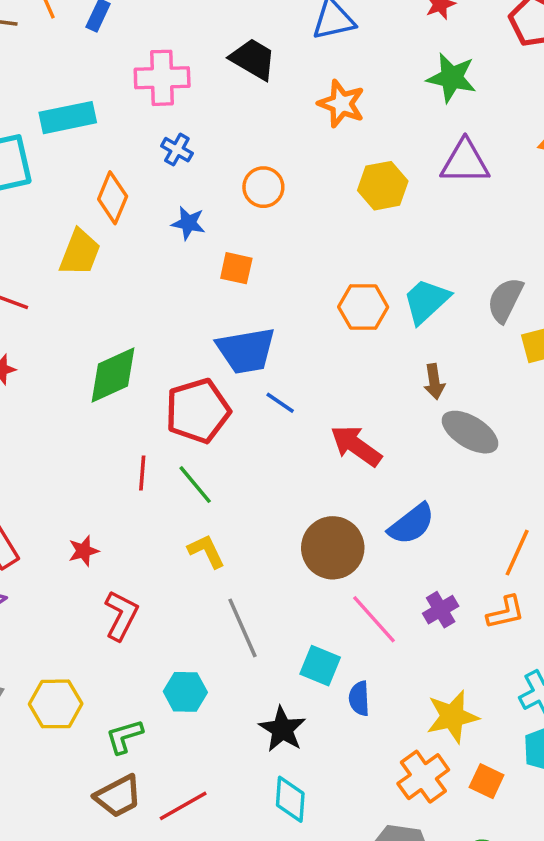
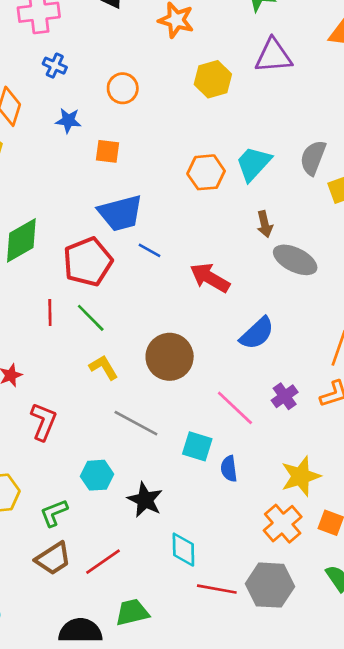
brown circle: (333, 548) -> (170, 357), moved
gray line: (242, 628) -> (136, 423), turned -33
black star: (282, 729) -> (145, 500), moved

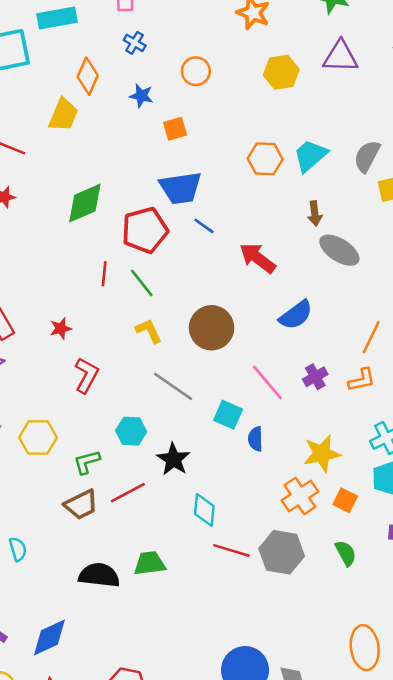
orange square: (108, 151) -> (175, 129), turned -30
red line: (103, 562) -> (128, 493), moved

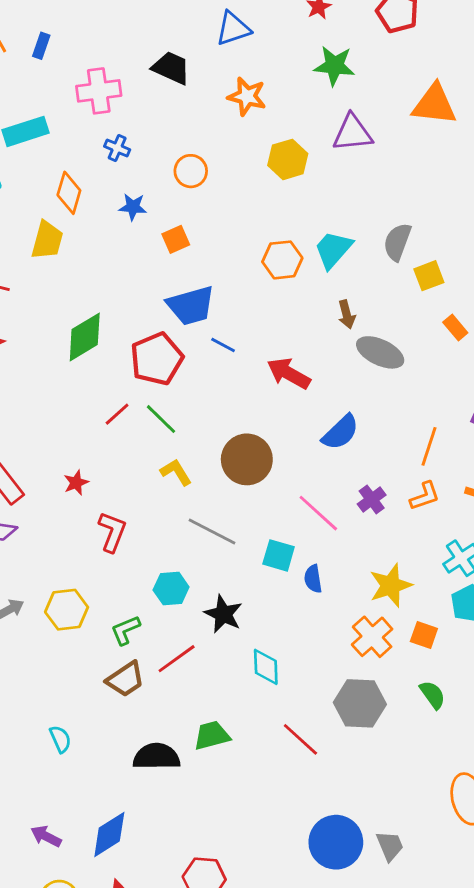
red line: (104, 274) -> (117, 414), turned 50
red line: (231, 550) -> (300, 739), moved, turned 33

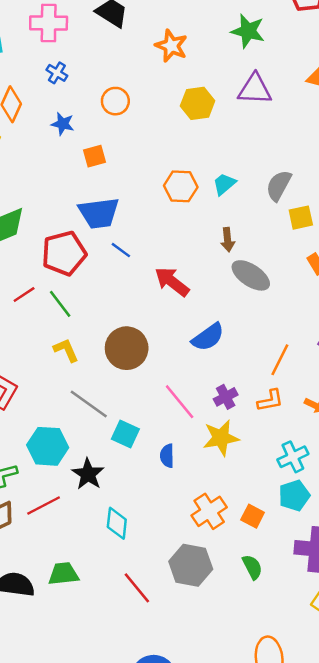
cyan trapezoid: (333, 250) -> (224, 184), size x0.7
cyan square: (279, 555) -> (125, 434), moved
yellow star: (391, 585) -> (221, 438), moved
cyan hexagon: (171, 588) -> (48, 446), size x1.4

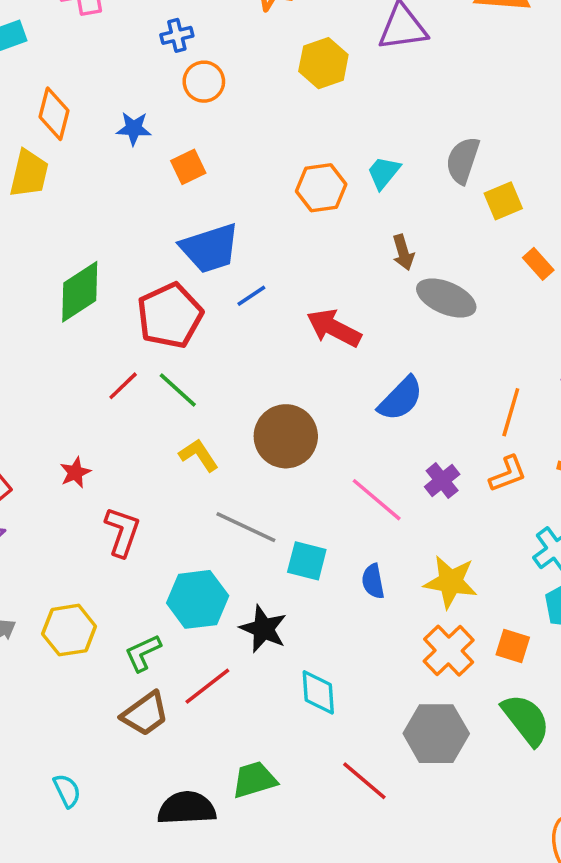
blue cross: (57, 73) -> (177, 35), moved, turned -35
blue line: (121, 250) -> (251, 296), turned -60
yellow star: (221, 438) -> (451, 582), moved, turned 30
green semicircle: (252, 567) -> (526, 720), size x1.5

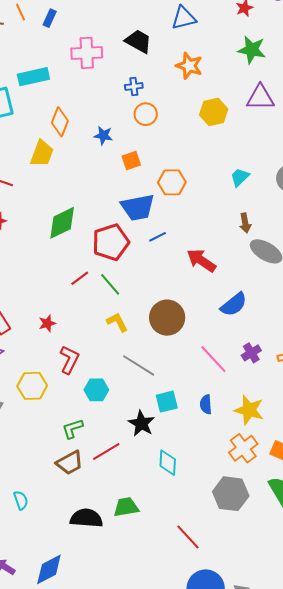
orange hexagon: (321, 188) -> (172, 182), moved
cyan square: (307, 561) -> (167, 402), moved, turned -35
cyan hexagon: (198, 599) -> (96, 390), moved, size x0.7
yellow hexagon: (69, 630) -> (32, 386), moved
red line: (364, 781) -> (188, 537), moved

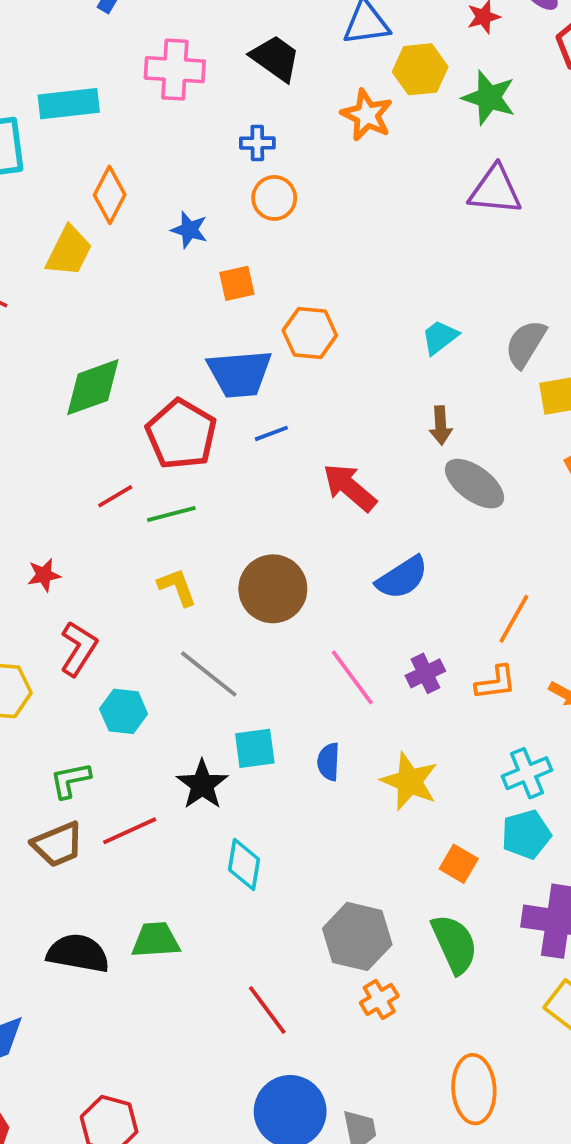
yellow hexagon: (214, 112) -> (420, 69), moved
red pentagon: (111, 242) -> (181, 434), turned -30
green line: (110, 284) -> (171, 514), turned -70
orange cross: (243, 448) -> (379, 999), moved, size x0.7

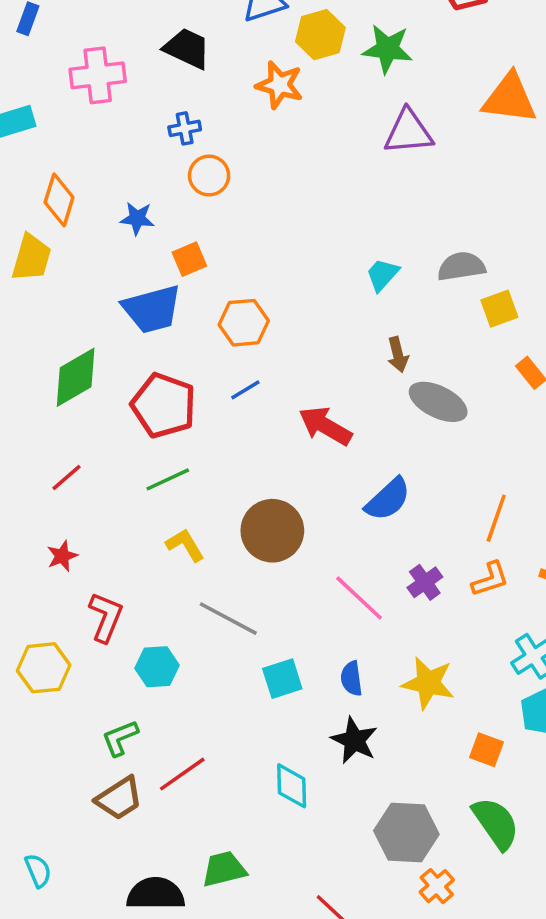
orange hexagon: (310, 333) -> (244, 323), moved
gray semicircle: (526, 344) -> (461, 266), turned 60
blue trapezoid: (240, 374) -> (152, 309), moved
red line: (115, 496) -> (66, 478), moved
black star: (202, 785) -> (354, 740), moved

